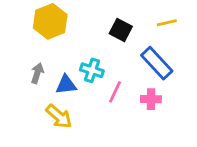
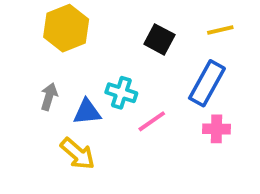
blue rectangle: (157, 63) -> (207, 83), turned 72
pink line: (115, 92) -> (152, 121), turned 30
pink cross: (151, 99) -> (217, 129), moved

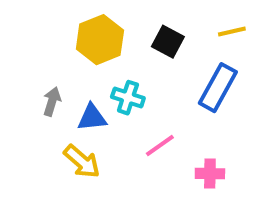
yellow hexagon: (66, 28) -> (100, 40), moved
pink line: (152, 121) -> (160, 146), moved
pink cross: (217, 129) -> (210, 174), moved

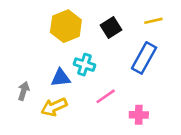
black square: (168, 42) -> (111, 27), turned 30
gray arrow: (52, 102) -> (24, 91), moved
yellow arrow: (82, 162) -> (54, 107), turned 115

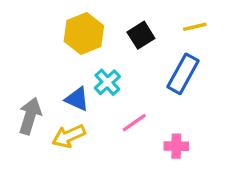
cyan cross: (84, 65) -> (107, 82), turned 30
blue triangle: (61, 78) -> (77, 99), turned 30
gray arrow: (24, 91) -> (30, 116), size x1.5

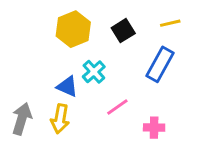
gray arrow: (30, 116) -> (22, 119), moved
yellow arrow: (69, 136) -> (60, 119), turned -56

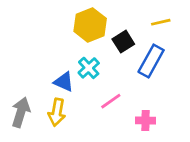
yellow hexagon: (73, 29) -> (90, 25), moved
black square: (123, 31) -> (123, 42), moved

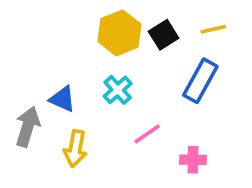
black square: (123, 42) -> (164, 35), moved
blue triangle: (64, 82) -> (62, 99), moved
gray arrow: (21, 112) -> (28, 127), moved

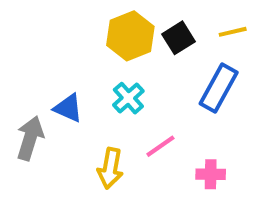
yellow arrow: (75, 149) -> (110, 168), moved

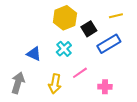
black square: (179, 38) -> (89, 29), moved
blue rectangle: (219, 88) -> (109, 44), turned 30
gray arrow: (30, 138) -> (18, 83), moved

